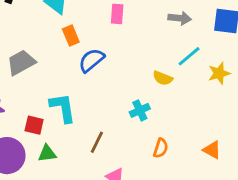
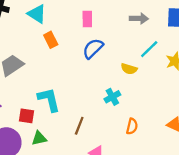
blue semicircle: (91, 60) -> (93, 48), moved

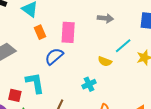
gray arrow: (139, 18) -> (105, 18), moved
pink rectangle: (87, 19) -> (68, 32), moved, size x1.5
blue semicircle: (93, 48) -> (54, 56), moved

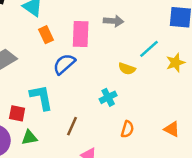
gray arrow: (105, 18) -> (113, 21), moved

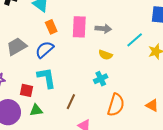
gray arrow: (113, 21) -> (103, 29), moved
blue semicircle: (64, 64) -> (45, 50), moved
yellow semicircle: (127, 69) -> (105, 55), moved
orange semicircle: (127, 129) -> (116, 105), size x1.6

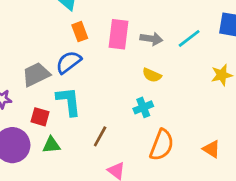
cyan line: (135, 40) -> (189, 38), moved
gray trapezoid: (17, 47) -> (36, 74), moved

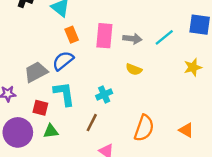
cyan cross: (143, 107) -> (104, 94), moved

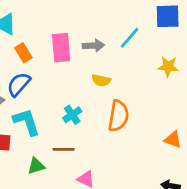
yellow star: (193, 67) -> (168, 67), turned 30
brown line: (92, 123) -> (64, 149), turned 72
orange semicircle: (144, 128) -> (118, 116), moved
green triangle: (51, 131) -> (36, 166), moved

